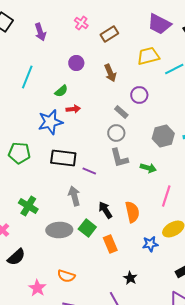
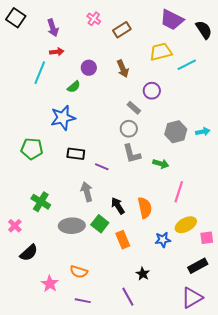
purple circle: (76, 63) -> (89, 68), moved
red arrow: (73, 109) -> (57, 52), moved
black rectangle: (63, 158) -> (76, 154), size x0.7

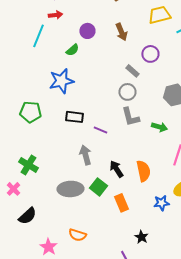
green cross: (41, 202) -> (28, 165), moved

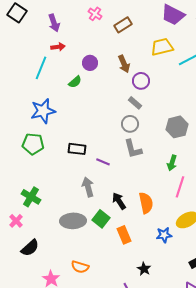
purple circle: (150, 54) -> (141, 81), moved
blue star: (61, 81) -> (43, 111), moved
green arrow: (159, 127) -> (172, 163), moved, turned 91

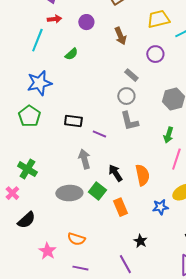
purple circle: (90, 63) -> (86, 22), moved
purple circle: (141, 81) -> (155, 54), moved
green pentagon: (33, 144) -> (29, 116), turned 30

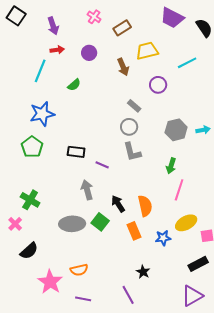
yellow trapezoid: (158, 19) -> (147, 51), moved
orange rectangle: (120, 207) -> (134, 231), moved
orange semicircle: (76, 239) -> (79, 270), turned -30
pink star: (47, 251) -> (50, 282), size x1.4

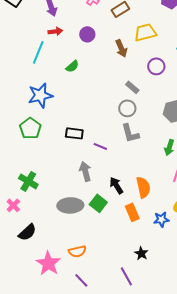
purple line: (83, 299) -> (81, 280), turned 35

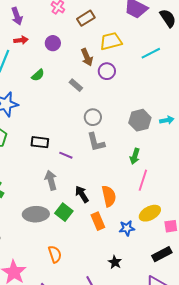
purple circle: (156, 66) -> (107, 71), moved
gray rectangle: (132, 87) -> (76, 85), moved
orange semicircle: (77, 251) -> (55, 254), moved, turned -96
black star: (141, 253) -> (115, 262), moved

